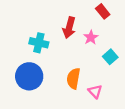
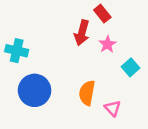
red rectangle: (103, 11) -> (102, 14), moved
cyan cross: (39, 43) -> (17, 51), moved

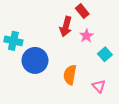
blue circle: (35, 90) -> (35, 60), moved
pink triangle: (113, 108) -> (99, 86), moved

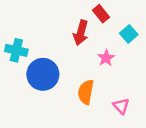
pink star: (86, 36) -> (106, 58), moved
cyan square: (105, 54) -> (129, 34), moved

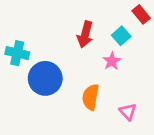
red rectangle: (101, 14) -> (141, 14), moved
cyan square: (129, 34) -> (121, 36), moved

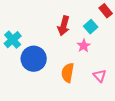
cyan cross: (17, 53) -> (13, 40), turned 36
pink triangle: (128, 112) -> (100, 76), moved

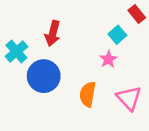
red arrow: (64, 26) -> (53, 33), moved
pink triangle: (100, 76) -> (129, 98), size x1.5

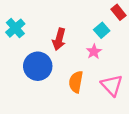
red arrow: (53, 33) -> (59, 39), moved
cyan cross: (16, 52) -> (15, 28), moved

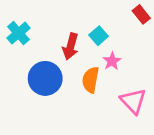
cyan square: (102, 30) -> (99, 36), moved
orange semicircle: (76, 82) -> (91, 80), moved

